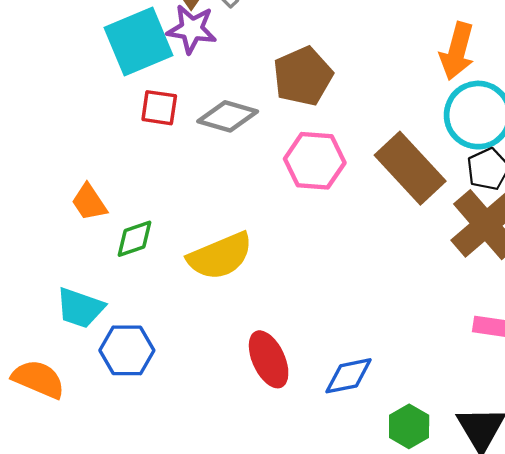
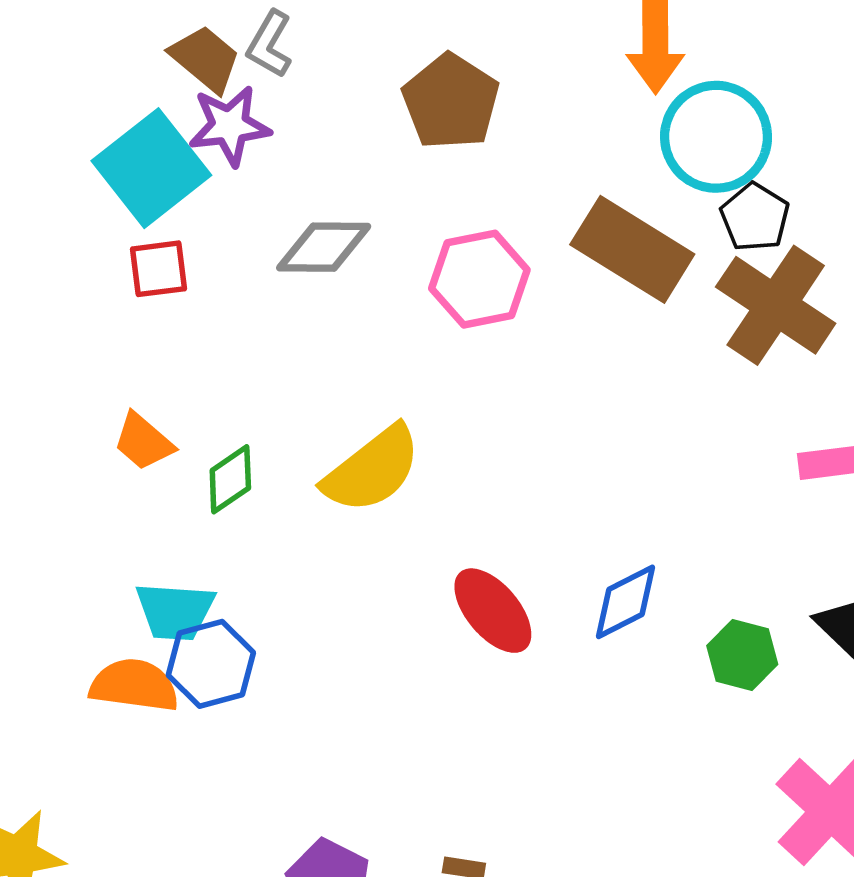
brown pentagon: (303, 76) -> (451, 102), moved
red square: (159, 108) -> (159, 269), moved
blue hexagon: (127, 350) -> (211, 664), moved
orange semicircle: (38, 379) -> (134, 685), moved

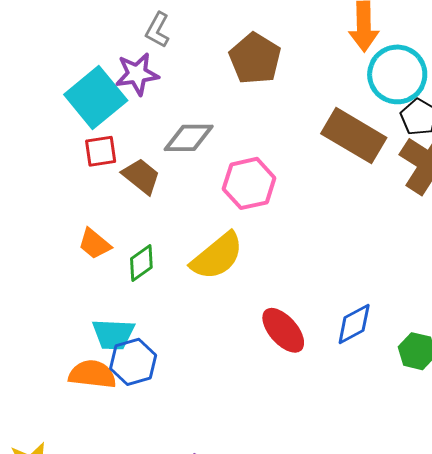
brown trapezoid: (205, 59) -> (141, 176), moved
pink hexagon: (479, 279) -> (249, 183), moved

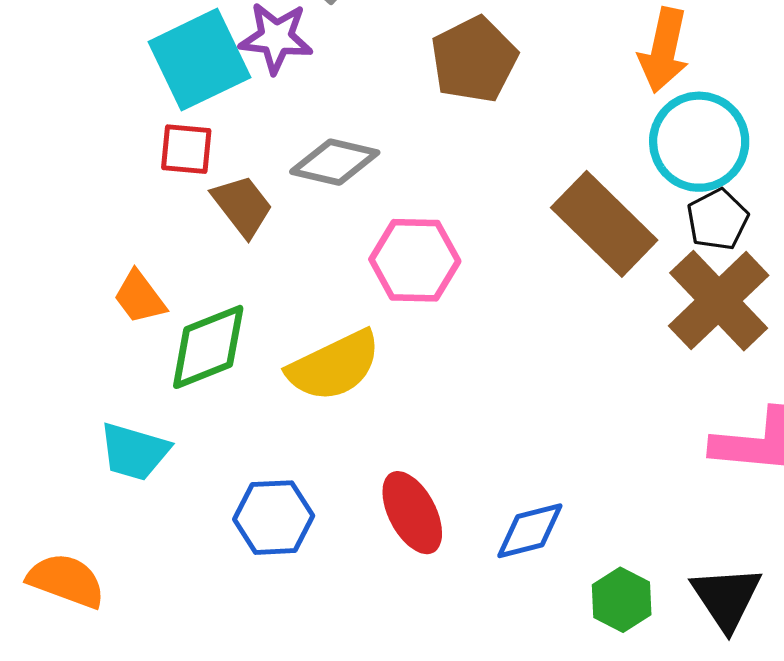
green diamond: (141, 263) -> (208, 347), size x1.5
blue hexagon: (133, 362) -> (274, 518), moved
orange semicircle: (92, 374) -> (66, 581), moved

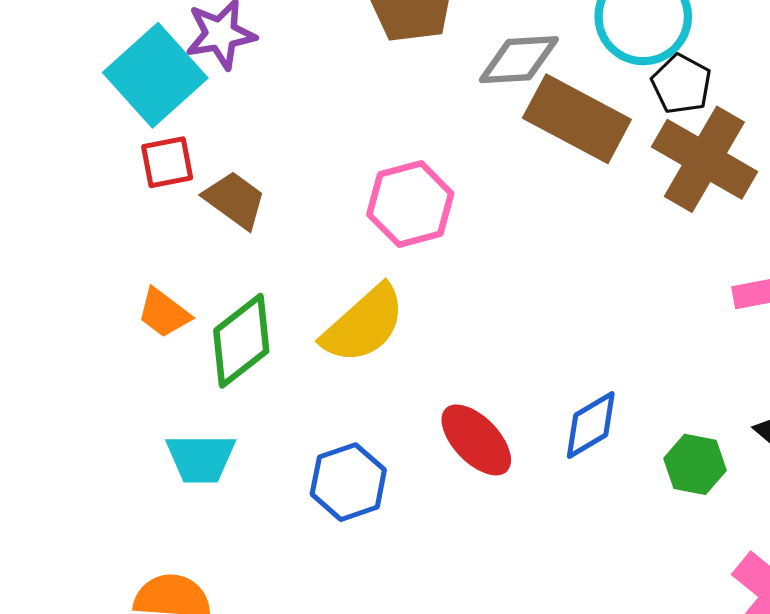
gray diamond: (335, 162) -> (519, 60), moved

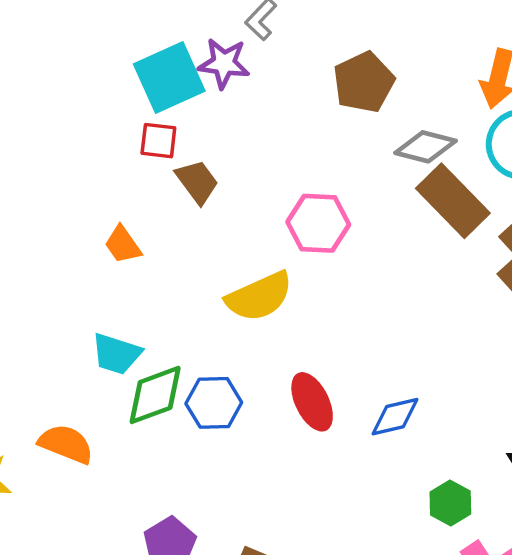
green diamond: (241, 341) -> (155, 395), moved
green hexagon: (695, 464) -> (450, 503), moved

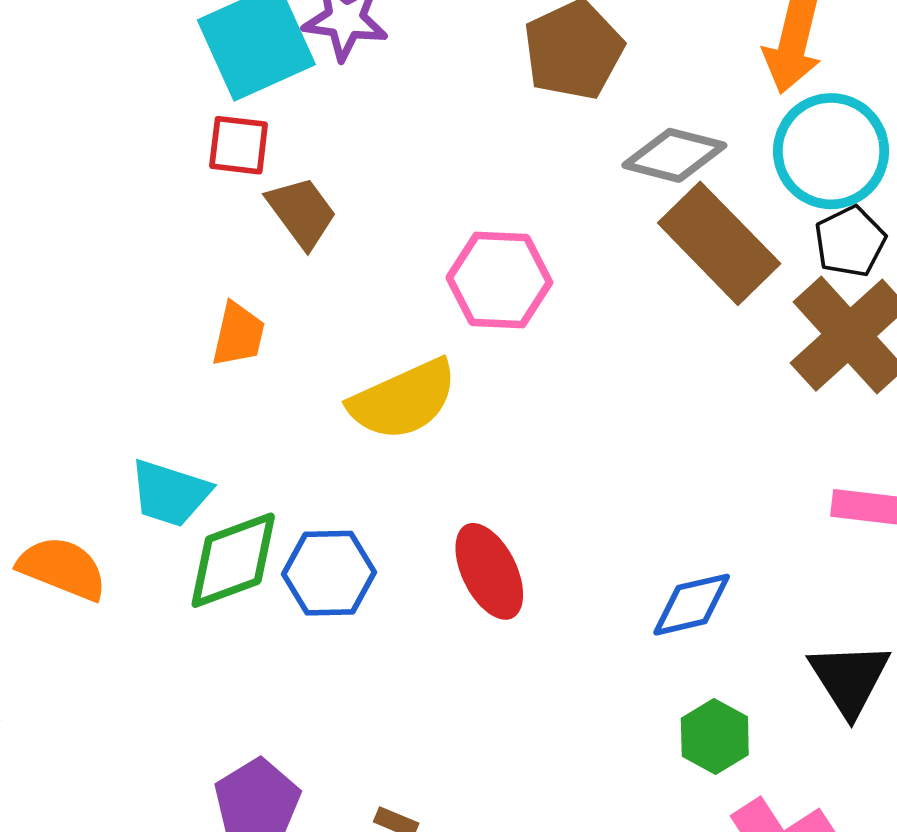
orange trapezoid: (123, 245) -> (238, 334), moved, turned -132
blue diamond: (395, 417) -> (692, 605), moved
orange semicircle: (66, 444) -> (62, 568), moved

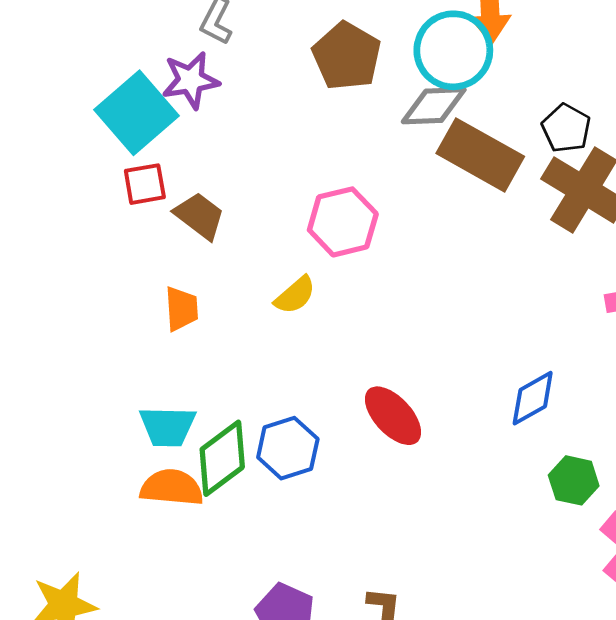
cyan circle: (831, 151) -> (453, 50), moved
yellow semicircle: (403, 400) -> (295, 295), moved, size x0.6
orange semicircle: (62, 568) -> (172, 488), moved

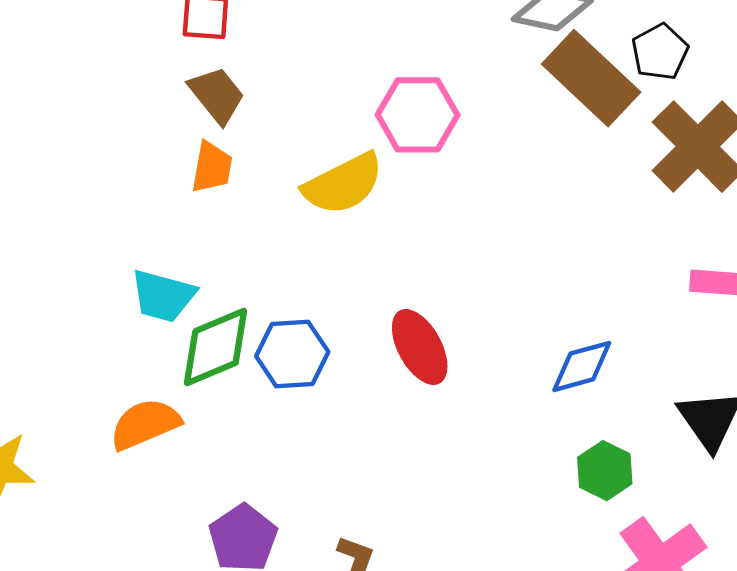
black pentagon: (566, 128) -> (660, 52), moved
brown trapezoid: (199, 216) -> (217, 95), moved
yellow semicircle: (295, 295) -> (343, 184), size x1.6
orange semicircle: (172, 488) -> (145, 424), moved, turned -42

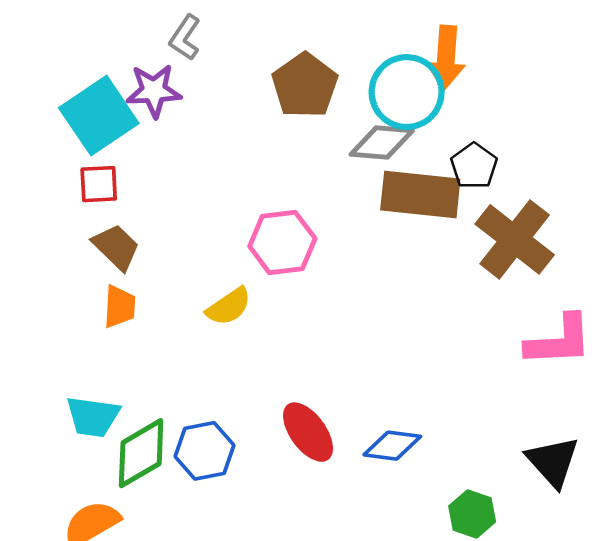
brown rectangle: (591, 78) -> (420, 194), turned -30
yellow semicircle: (343, 184) -> (229, 307), size x0.7
blue diamond: (582, 366) -> (392, 446), moved, turned 30

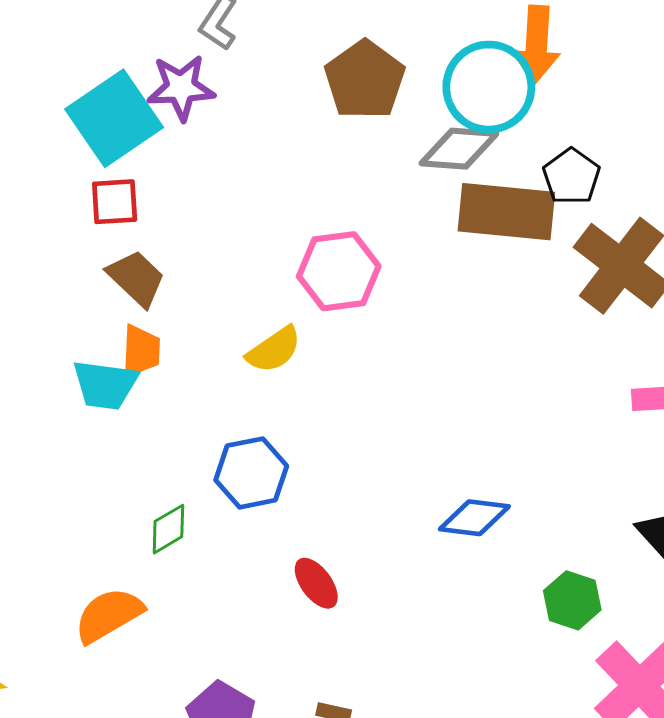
cyan trapezoid: (93, 417) -> (105, 385), moved
red ellipse: (308, 432) -> (316, 583), moved, size x0.7
blue hexagon: (205, 451) -> (251, 473), moved
green diamond: (141, 453) -> (168, 529), size x0.6

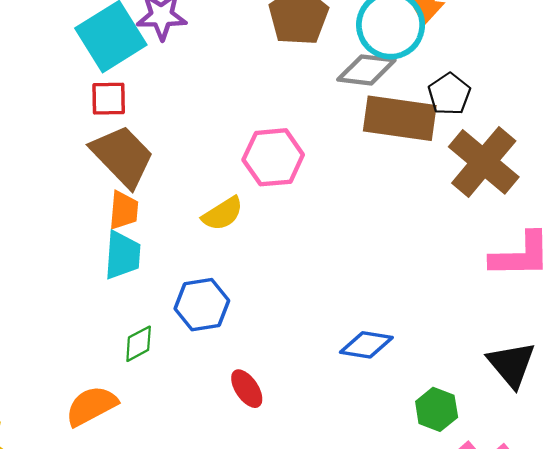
brown trapezoid: (136, 278) -> (122, 156), size x1.5
cyan trapezoid: (105, 385) -> (122, 255), moved, turned -96

